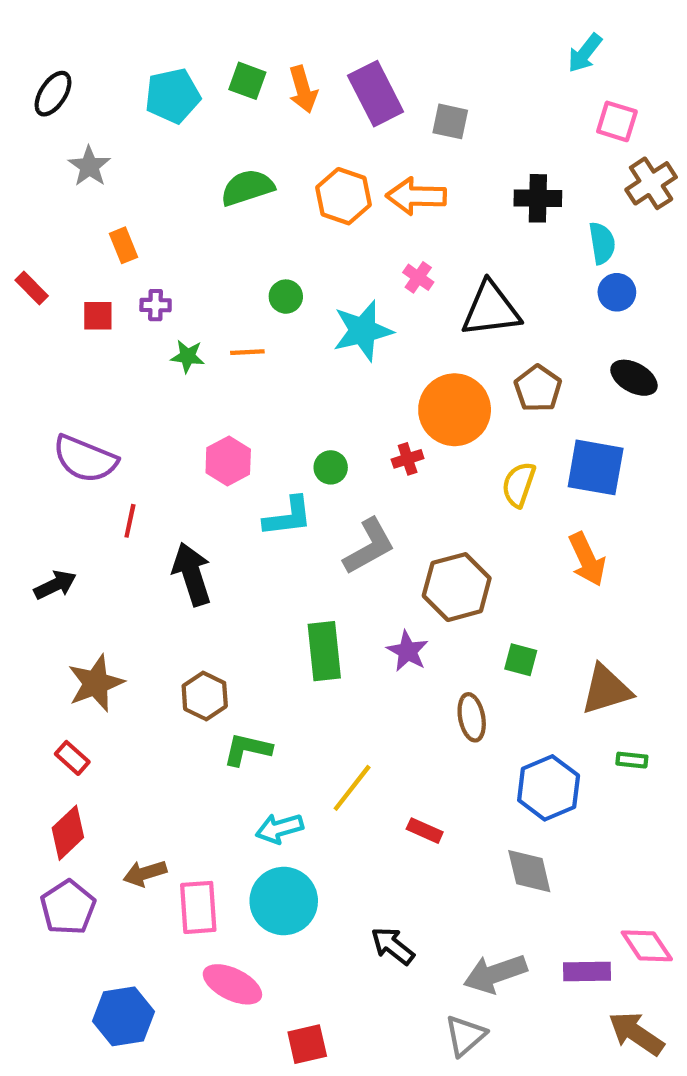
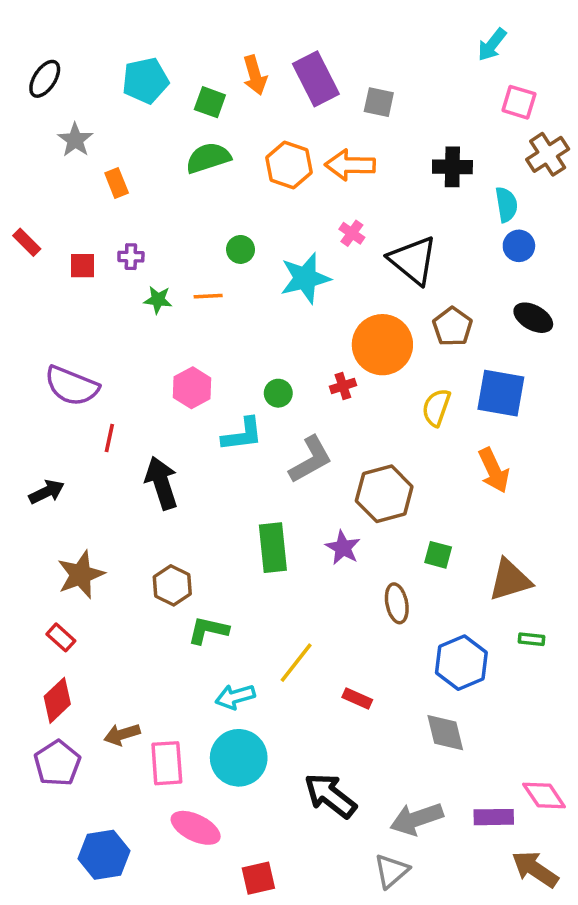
green square: (247, 81) -> (210, 102), moved
orange rectangle: (123, 245) -> (117, 183), moved
black triangle: (491, 309) -> (413, 260), turned 46
black arrow: (393, 946) -> (330, 796), size x1.4

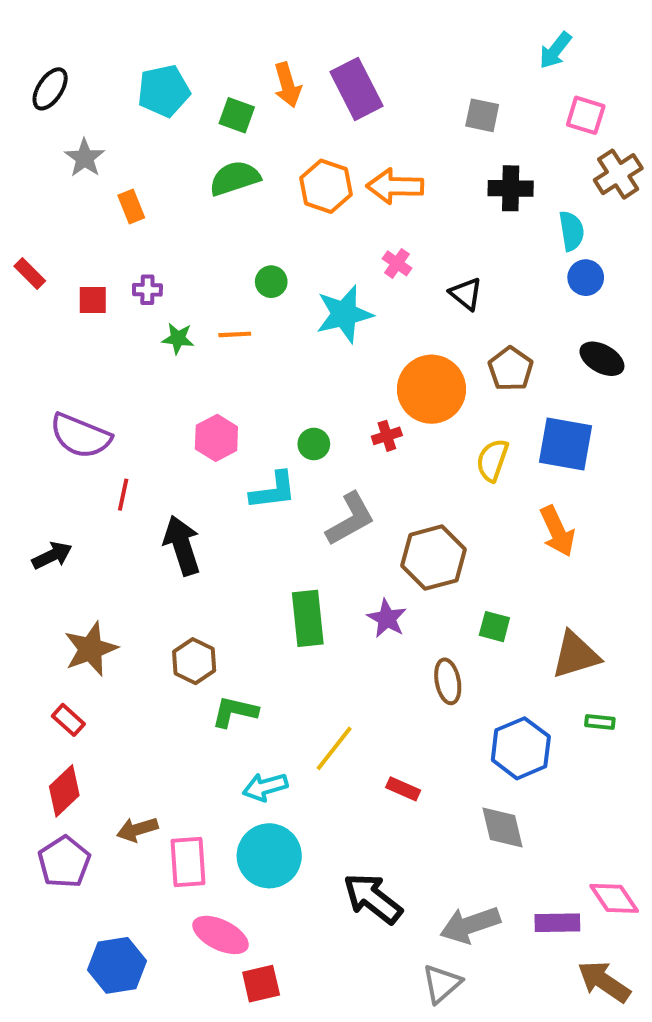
gray square: (379, 102) -> (482, 115), moved
black triangle: (413, 260) -> (466, 294), size x0.6
red square: (258, 878) -> (261, 984), moved

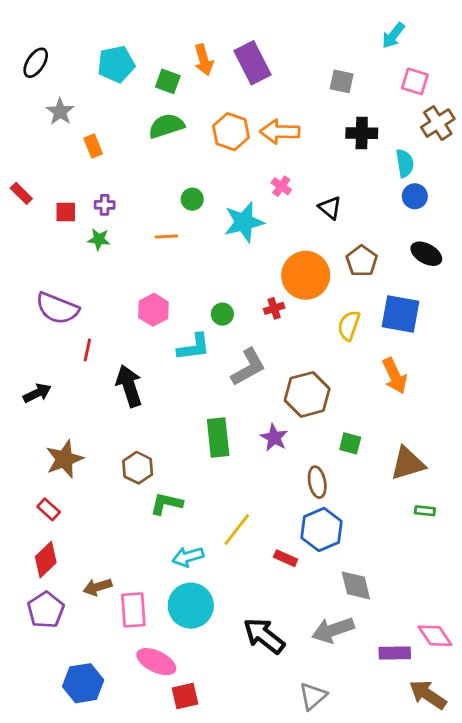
green star: (178, 338) -> (99, 239), moved
blue hexagon: (521, 748) -> (321, 529), moved
gray arrow: (470, 925) -> (333, 630), moved

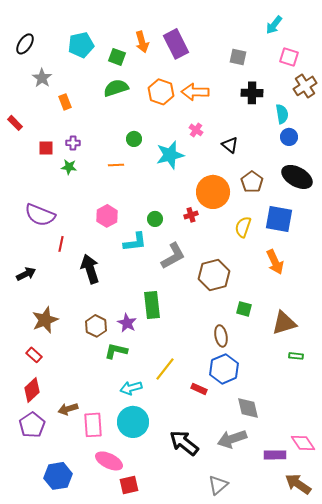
red rectangle: (21, 193) -> (15, 123), moved
black ellipse: (426, 254) -> (297, 177), size x1.4
purple star: (274, 438) -> (127, 323), moved

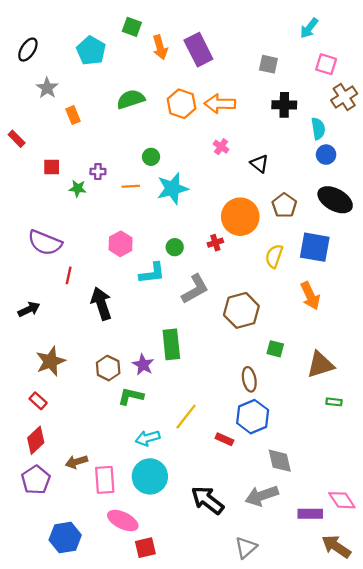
cyan pentagon: (81, 45) -> (91, 51), turned -30
green square: (117, 57) -> (132, 27), moved
purple cross: (73, 143) -> (98, 172), moved
cyan star: (170, 155) -> (172, 188), moved

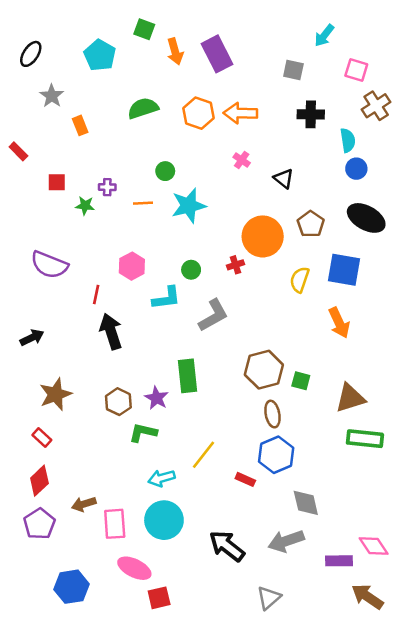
cyan arrow: (309, 28) -> (324, 35), moved
red line: (69, 275) -> (96, 294), moved
brown hexagon: (241, 310) -> (264, 370), moved
green rectangle: (334, 402) -> (365, 439), size x2.0

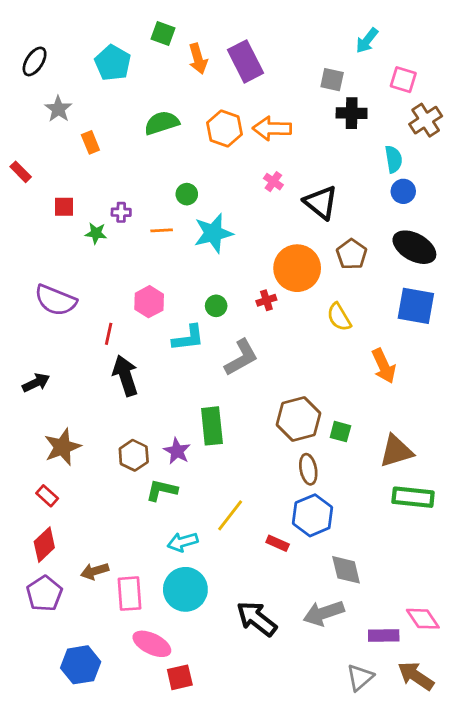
black cross: (311, 114) -> (352, 113), moved
black triangle: (284, 178) -> (321, 203), size x1.5
blue square: (344, 270) -> (416, 306), moved
yellow semicircle: (300, 280) -> (339, 317), turned -50
gray triangle: (269, 598) -> (360, 677), moved

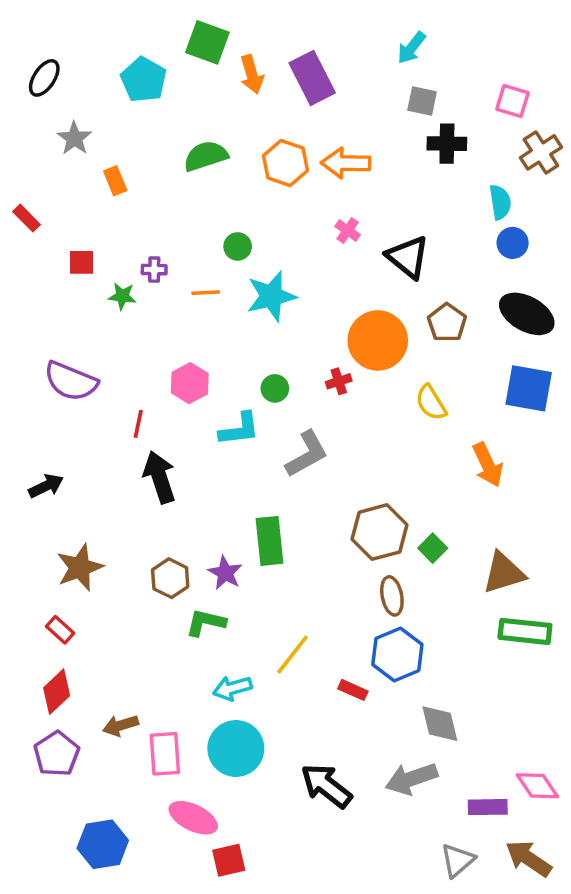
green square: (163, 34) -> (207, 42), size x1.4
cyan arrow: (367, 41) -> (411, 48), moved
green square: (340, 432) -> (433, 548), turned 30

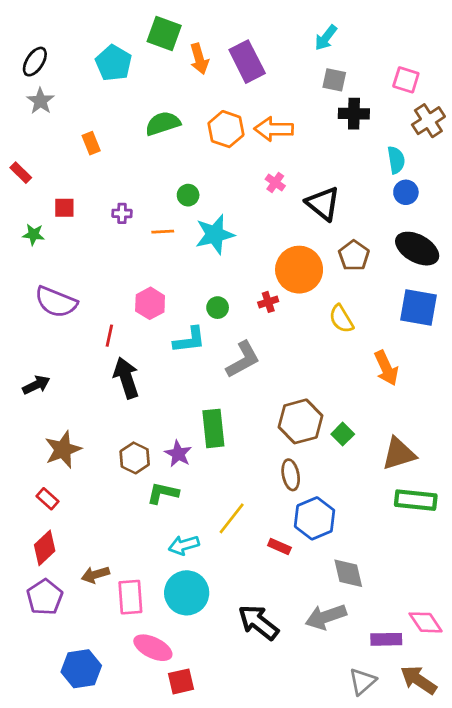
gray star: (74, 138) -> (40, 101), moved
green star: (122, 296) -> (33, 234), moved
brown ellipse: (392, 596) -> (291, 475), moved

